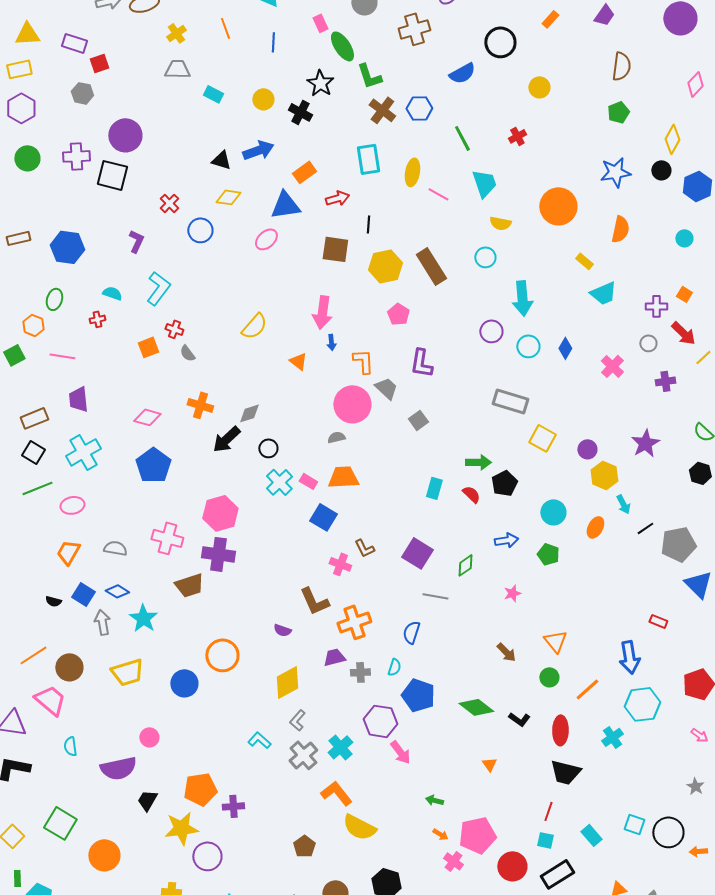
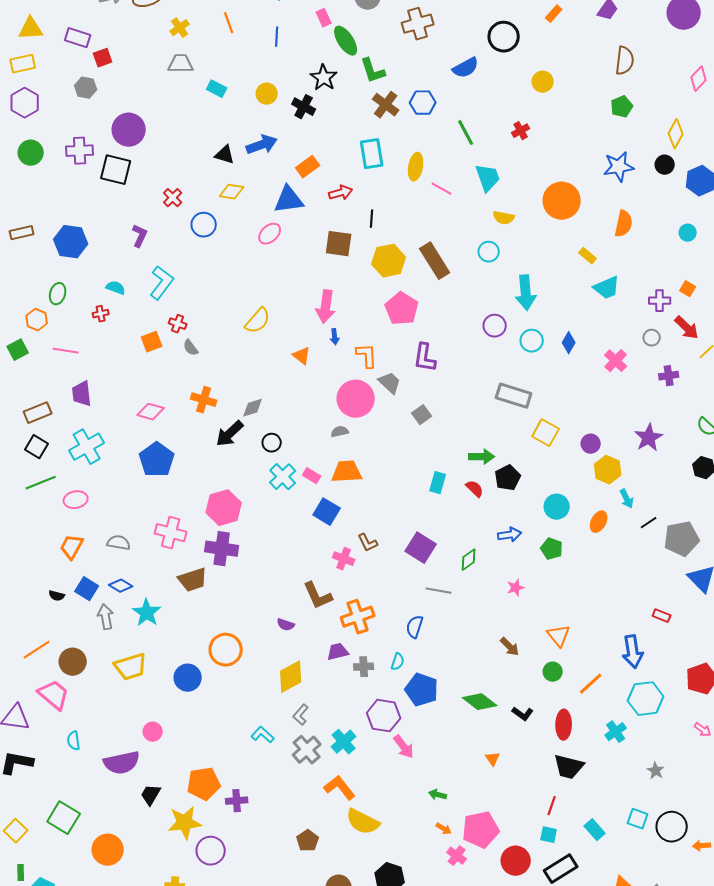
pink pentagon: (398, 314) -> (402, 309), size x1.5
gray star: (695, 786) -> (656, 771), moved

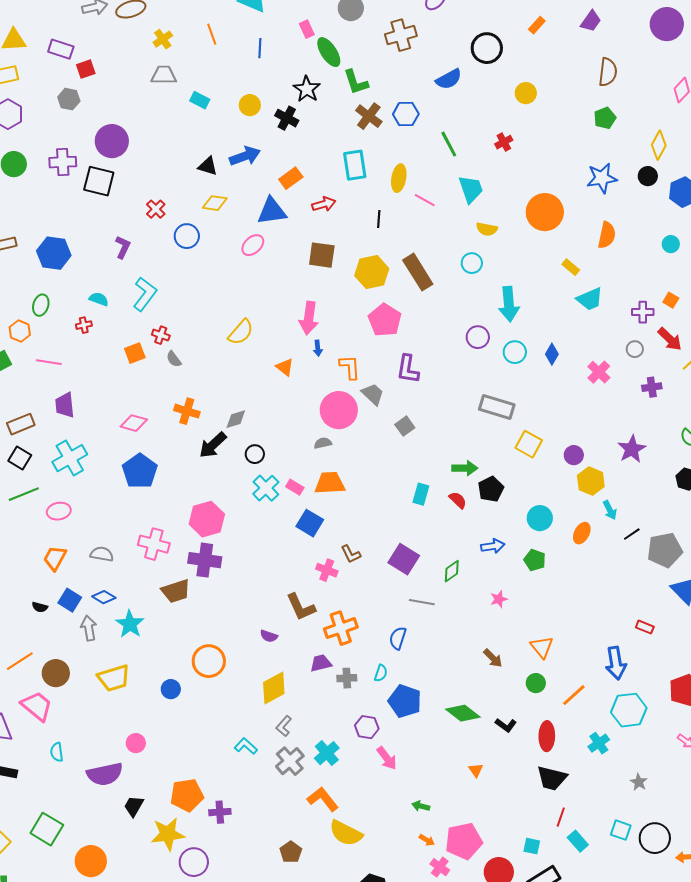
black line: (372, 219) -> (379, 219), moved
blue circle: (188, 678) -> (171, 689), size x0.7
purple hexagon: (384, 716) -> (367, 727), size x0.7
red line: (552, 806) -> (561, 817), moved

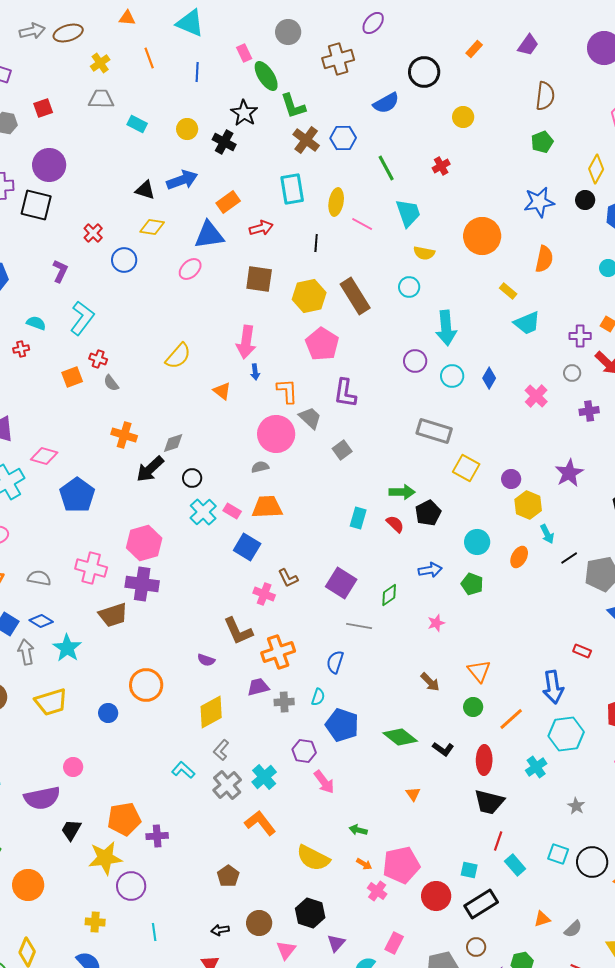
red square: (86, 69) -> (43, 108), moved
pink diamond: (134, 423) -> (44, 456), moved
yellow semicircle: (346, 833) -> (313, 858), moved

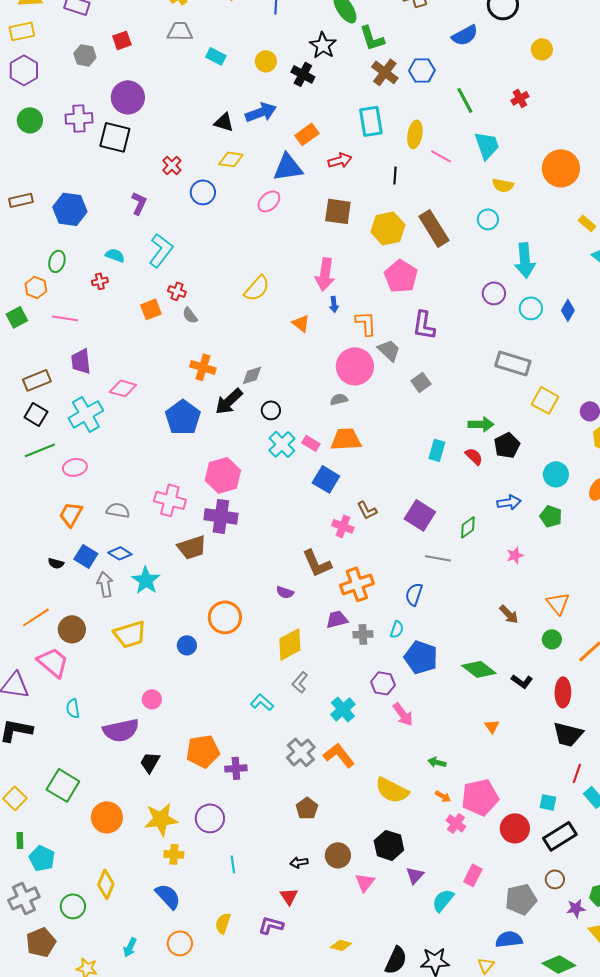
blue pentagon: (77, 495) -> (183, 417), moved
gray cross: (227, 785) -> (301, 752), moved
yellow star: (105, 858) -> (161, 819), moved

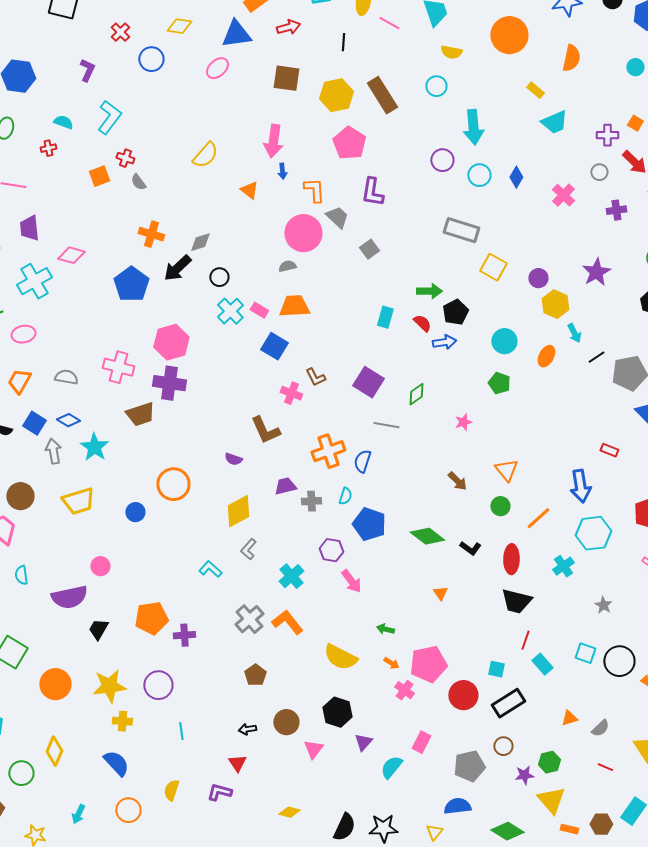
blue arrow: (509, 502) -> (444, 342), moved
orange cross: (357, 584) -> (328, 451), moved

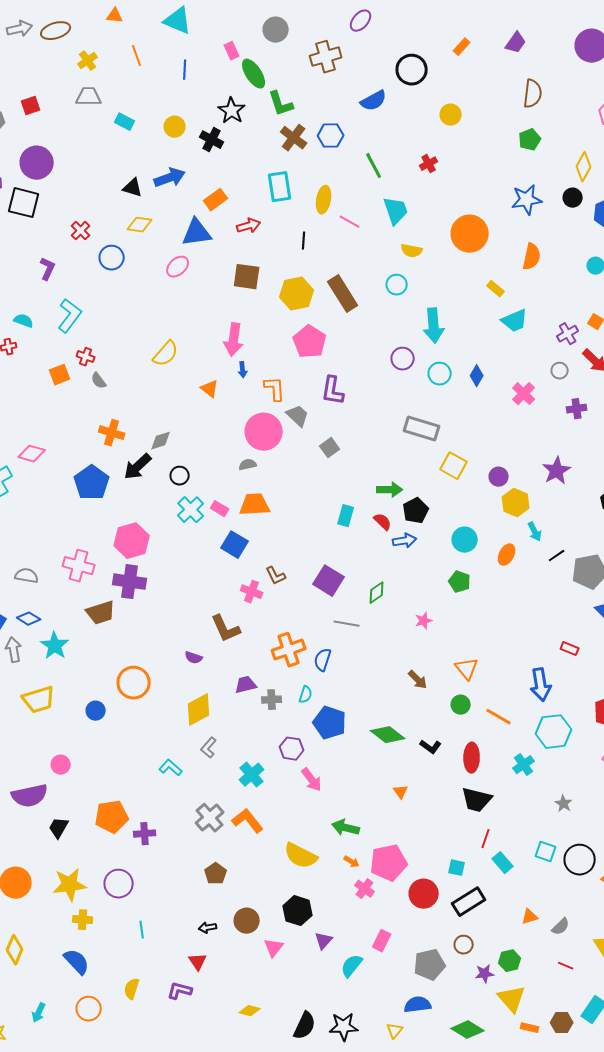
purple cross: (607, 135) -> (568, 334), turned -30
orange line: (538, 518) -> (499, 717), turned 72
green arrow: (385, 629) -> (346, 828), size x1.5

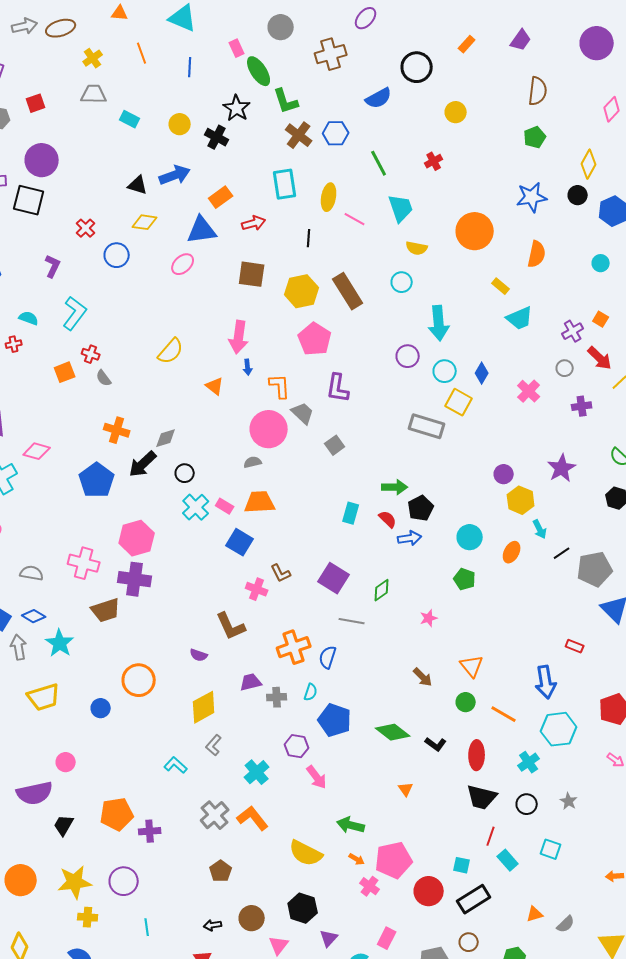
yellow square: (454, 466) -> (459, 402), moved
black circle: (580, 860) -> (527, 804), moved, size x0.7

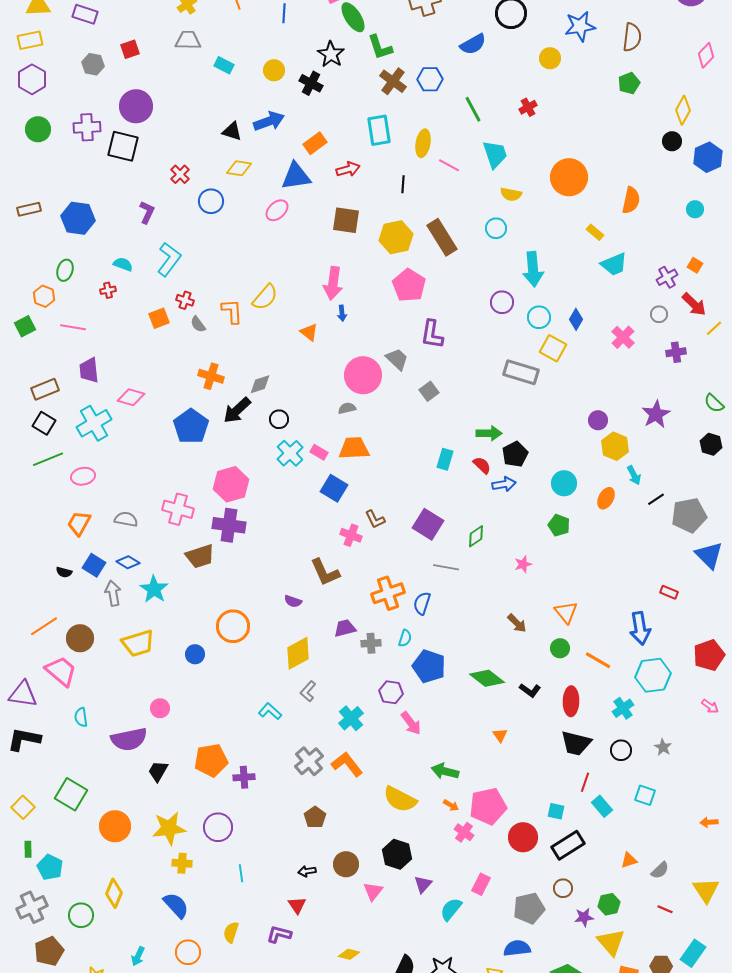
blue star: (532, 197) -> (580, 26), moved
orange L-shape: (280, 386) -> (232, 311), moved

